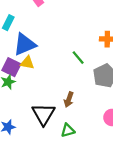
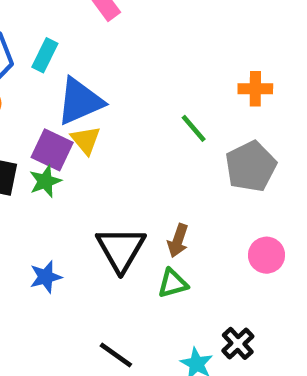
yellow triangle: (27, 63) -> (86, 140), turned 40
brown arrow: (69, 100) -> (178, 241), moved

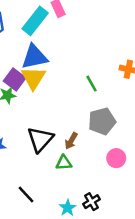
cyan rectangle: (45, 55) -> (35, 21), moved, size x1.6
yellow triangle: (86, 140) -> (33, 78), size x1.5
gray pentagon: (251, 166) -> (102, 121), moved

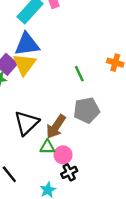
brown arrow: (71, 141) -> (56, 127), size x1.5
pink circle: (116, 158) -> (63, 155), moved
black cross: (92, 202) -> (69, 172), moved

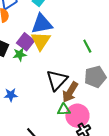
black triangle: (27, 123) -> (57, 80), moved
pink circle: (63, 155) -> (77, 116), size x1.5

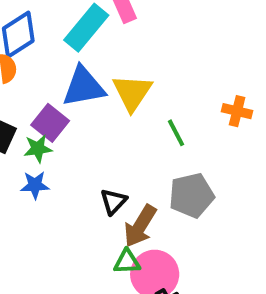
yellow triangle: (41, 41) -> (132, 93), moved
black triangle: (57, 80) -> (113, 201), size x0.6
blue star: (11, 95) -> (35, 185), moved

